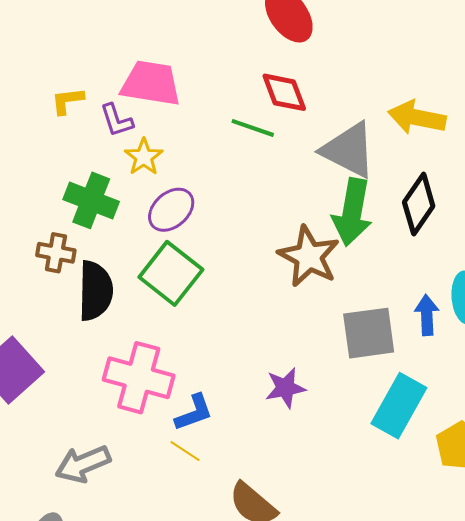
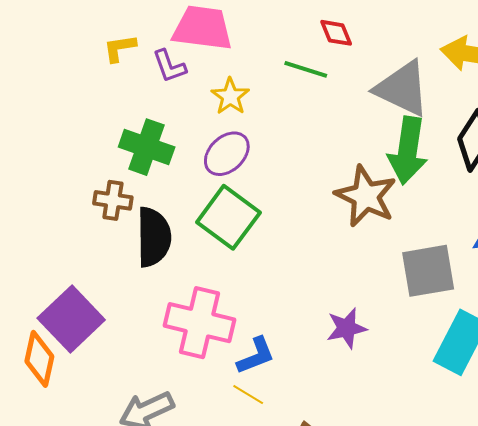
red diamond: (284, 92) -> (336, 33), size x0.7
yellow star: (144, 157) -> (230, 96), moved

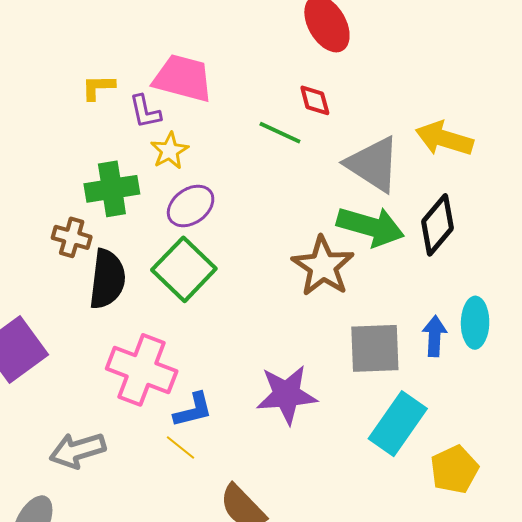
yellow star: (230, 96) -> (170, 151), moved
green cross: (147, 147) -> (112, 189), turned -36
green arrow: (408, 150) -> (370, 226), turned -90
purple star: (347, 328) -> (287, 395), size x1.5

